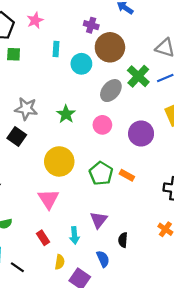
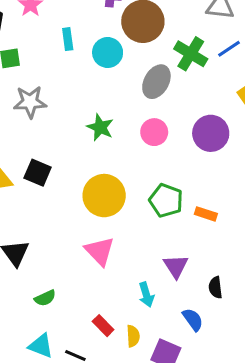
gray star: (26, 109) -> (30, 102), moved
orange rectangle: (127, 175) -> (206, 214), moved
red rectangle: (43, 238) -> (103, 326), moved

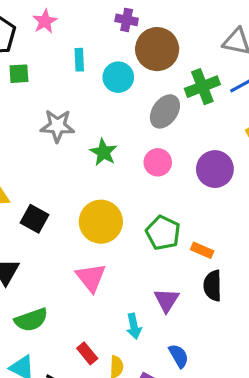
green cross: (191, 54) -> (202, 87), turned 32
gray star: (30, 102) -> (57, 126), moved
black square: (38, 173) -> (35, 219), moved
black semicircle: (215, 287) -> (213, 286), moved, size x1.4
green semicircle: (45, 298) -> (31, 320), size x1.5

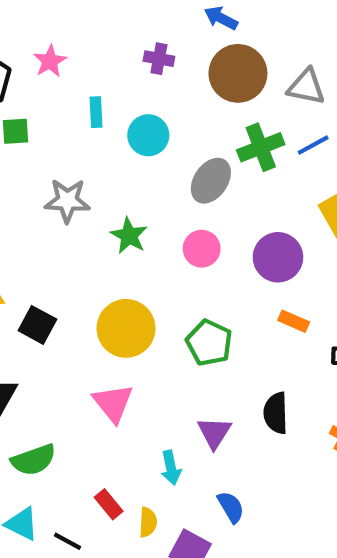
brown circle: (157, 49) -> (238, 73), moved
orange rectangle: (202, 250) -> (294, 321), moved

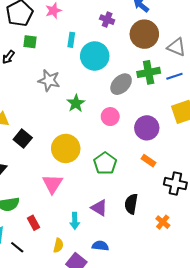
cyan circle: (148, 135) -> (95, 56), size x1.4
purple triangle: (214, 433) -> (99, 208), turned -42
red rectangle: (109, 504) -> (34, 223), moved
blue semicircle: (231, 507) -> (100, 246), turned -63

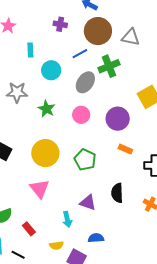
cyan circle: (95, 56) -> (51, 70), moved, size x0.7
blue line: (174, 76) -> (80, 54), moved
yellow semicircle: (58, 245) -> (56, 245), turned 80

